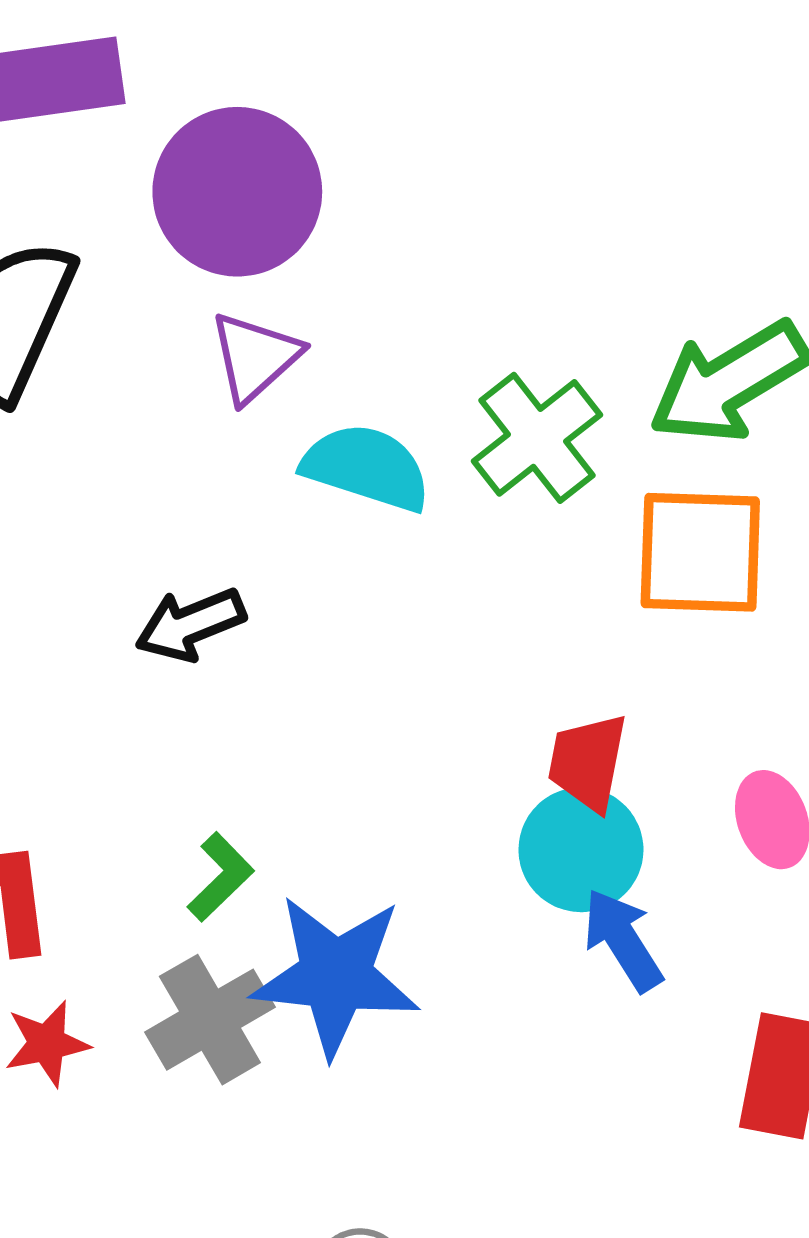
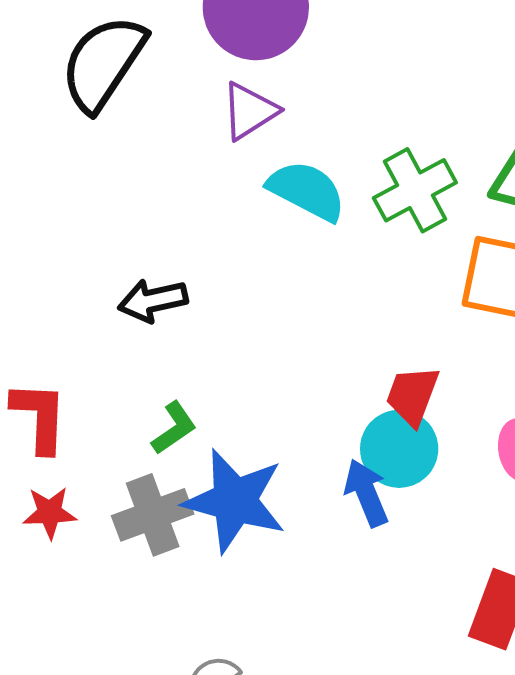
black arrow: (190, 625) -> (153, 300), moved
blue arrow: (623, 940) -> (366, 493), moved

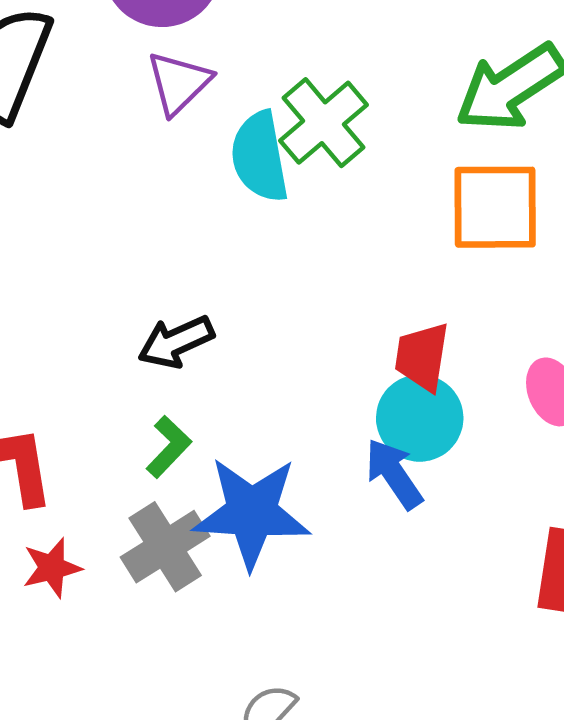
green cross: (415, 190) -> (324, 123), moved
cyan semicircle: (307, 191) -> (260, 157), turned -116
black arrow: (153, 300) -> (176, 342), moved

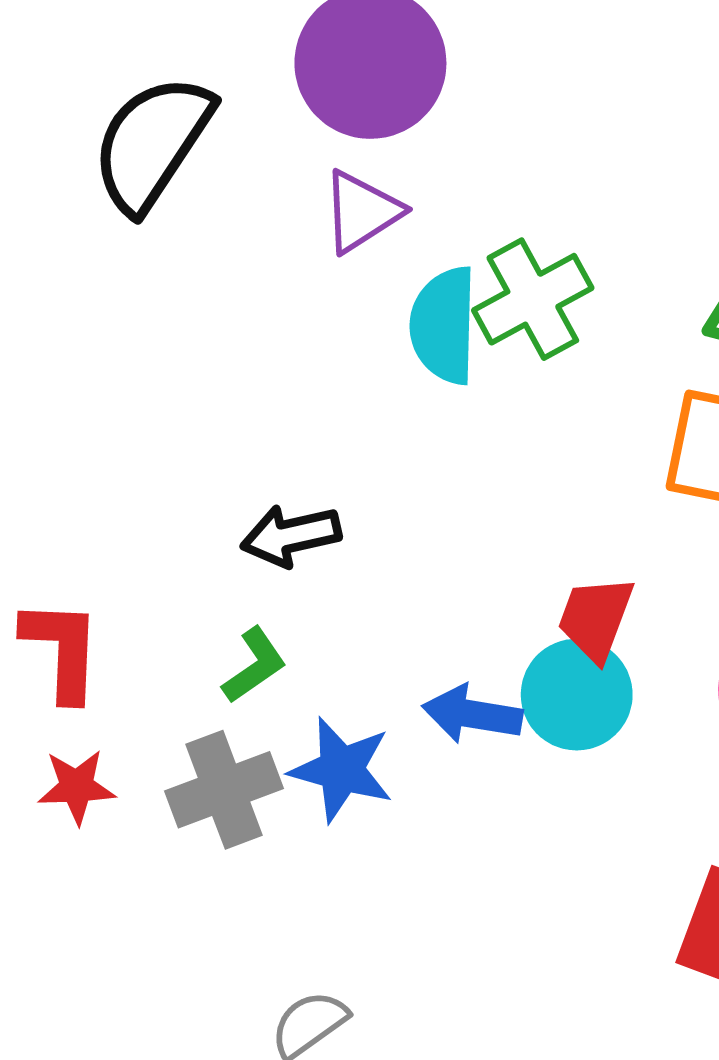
blue arrow: (394, 474) -> (472, 714), moved, turned -58
blue star: (252, 513) -> (341, 770), size x0.7

